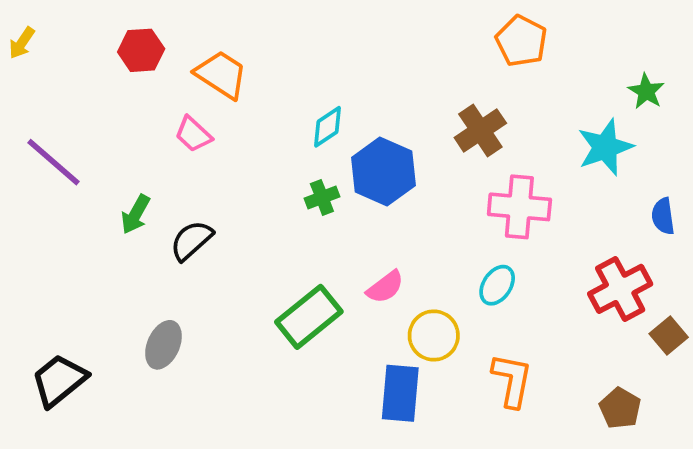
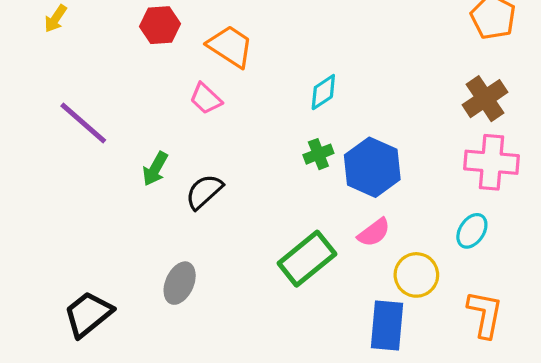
brown cross: (480, 130) -> (485, 99), moved
blue hexagon: (383, 171) -> (372, 167), moved

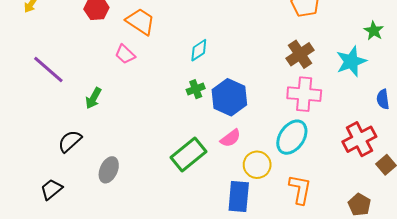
black semicircle: (204, 192) -> (70, 141), moved
cyan ellipse: (472, 231) -> (292, 137), size x1.6
black trapezoid: (88, 314) -> (51, 189), size x0.7

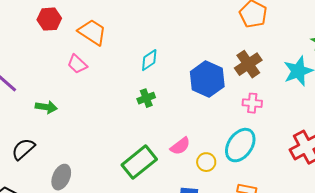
pink cross: (304, 94) -> (252, 103), size x0.6
blue hexagon: (229, 97) -> (207, 79), moved
green arrow: (93, 98) -> (46, 107), turned -110
yellow circle: (257, 165) -> (206, 162), moved, size x0.7

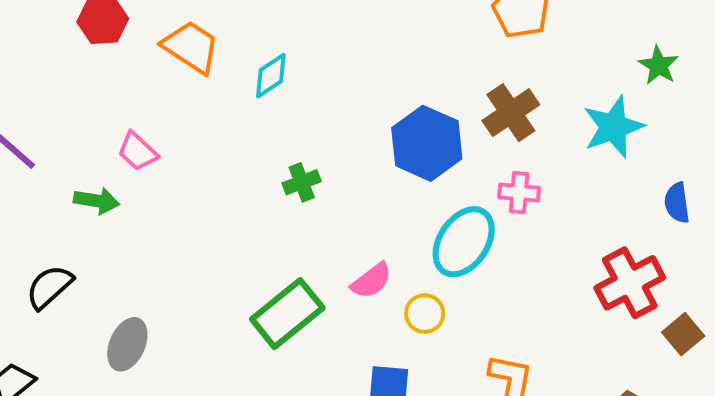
cyan diamond: (149, 60) -> (271, 76), moved
pink trapezoid: (77, 64) -> (138, 152), moved
cyan ellipse: (240, 145) -> (464, 242), moved

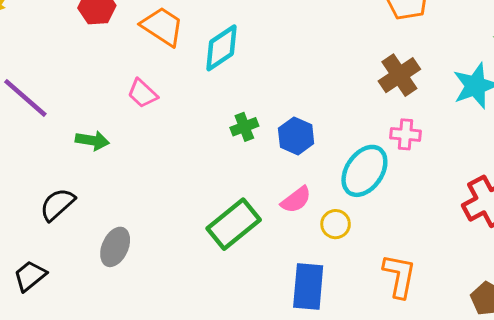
cyan diamond: (271, 76) -> (222, 48), size x1.4
blue hexagon: (427, 143) -> (296, 136), moved, size x0.7
pink trapezoid: (138, 152) -> (142, 93), moved

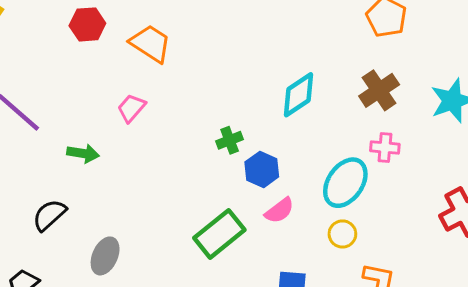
cyan diamond: (222, 48) -> (298, 95), moved
pink trapezoid: (142, 93) -> (131, 108), turned 88
blue hexagon: (296, 136) -> (262, 169), moved
yellow circle: (336, 224) -> (342, 234), moved

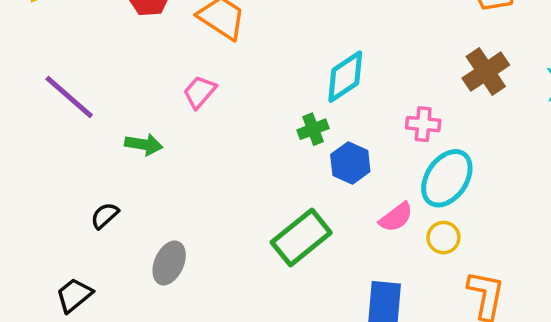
cyan diamond: (298, 95) -> (345, 77), moved
pink cross: (385, 148) -> (423, 124), moved
pink semicircle: (279, 211) -> (396, 217), moved
black semicircle: (49, 215) -> (105, 216), size x0.7

